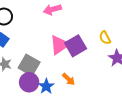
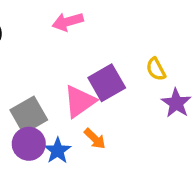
pink triangle: (59, 45) -> (80, 101), moved
gray square: (29, 65) -> (29, 115), turned 30

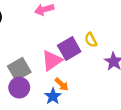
yellow semicircle: (156, 69) -> (91, 40), moved
blue star: (58, 151) -> (53, 96), moved

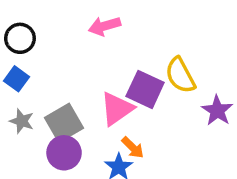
yellow semicircle: (91, 40) -> (180, 75), size x1.5
purple square: (69, 49) -> (145, 89), turned -35

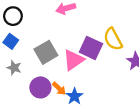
gray square: (64, 123) -> (46, 52), moved
orange arrow: (133, 148) -> (59, 89), moved

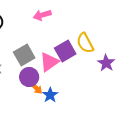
purple square: (91, 48) -> (65, 51), turned 35
purple circle: (40, 87) -> (29, 77), moved

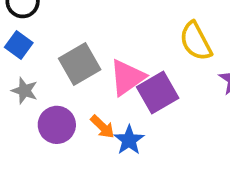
purple square: (65, 51) -> (158, 93), moved
purple circle: (29, 77) -> (57, 125), moved

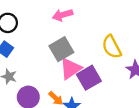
gray square: (80, 64) -> (61, 49), moved

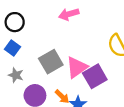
gray square: (61, 49) -> (51, 62), moved

